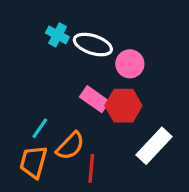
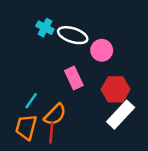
pink rectangle: (94, 99) -> (74, 78), turned 30
red hexagon: (123, 106) -> (116, 89), moved
red line: (91, 168) -> (51, 132), moved

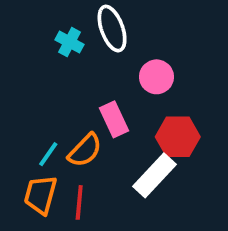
white ellipse: (73, 35) -> (112, 29), moved, turned 52
orange semicircle: (55, 115) -> (85, 150), moved
white rectangle: (121, 115) -> (155, 175), moved

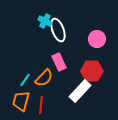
white ellipse: (112, 29) -> (58, 30), moved
cyan cross: (70, 42) -> (45, 21), moved
pink circle: (156, 77) -> (97, 39), moved

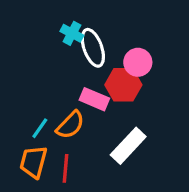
pink circle: (97, 39) -> (138, 62), moved
pink rectangle: (59, 62) -> (94, 99), turned -42
red hexagon: (92, 71) -> (123, 85), moved

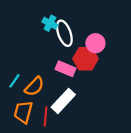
orange semicircle: (70, 125) -> (34, 86), moved
cyan line: (40, 128) -> (14, 81), moved
white rectangle: (128, 146) -> (63, 101), moved

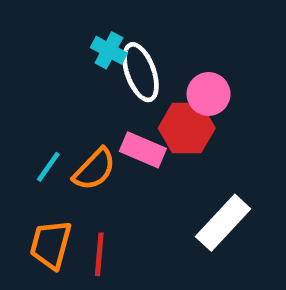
cyan line: (14, 81) -> (48, 167), moved
orange semicircle: (34, 86) -> (94, 169), moved
white rectangle: (63, 101) -> (223, 223), moved

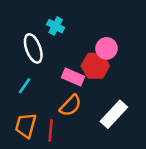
white ellipse: (141, 72) -> (33, 48), moved
orange semicircle: (94, 169) -> (70, 106), moved

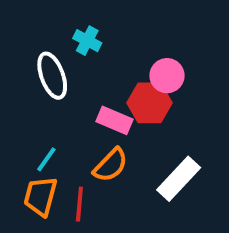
cyan line: (25, 86) -> (46, 159), moved

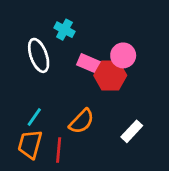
pink rectangle: (114, 120) -> (90, 64), moved
white rectangle: (179, 179) -> (132, 131), size x0.7

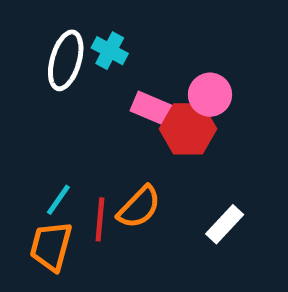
white ellipse: (39, 55) -> (66, 60), moved, turned 36
red line: (59, 150) -> (100, 219), moved

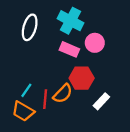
cyan cross: (110, 51) -> (70, 21), moved, size x1.6
red hexagon: (188, 129) -> (82, 78), moved
orange trapezoid: (51, 246) -> (23, 111), turned -75

